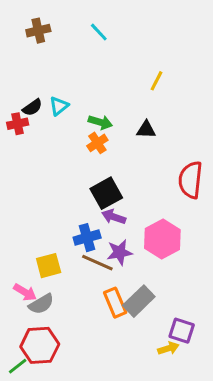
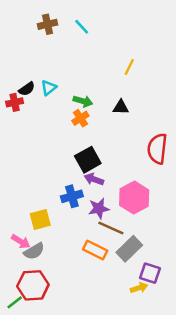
brown cross: (38, 31) -> (48, 24), moved
brown line: (97, 263) -> (111, 228), moved
gray rectangle: (139, 301) -> (129, 249), moved
orange rectangle: (115, 303) -> (95, 250), turned -40

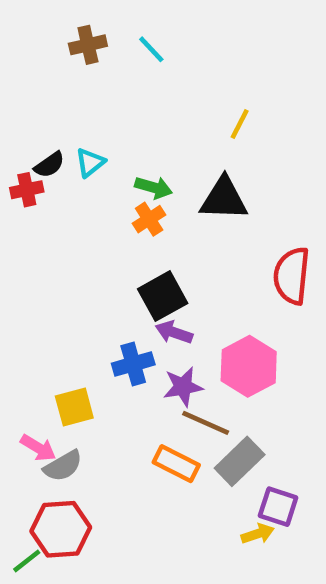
black triangle: (121, 107) -> (224, 199), size x1.6

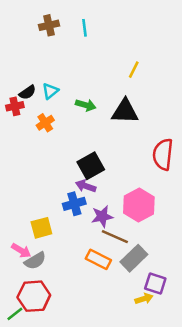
cyan line: (151, 49) -> (84, 28), turned 36
orange cross: (149, 219) -> (45, 123), moved
purple arrow: (174, 332) -> (86, 186), moved

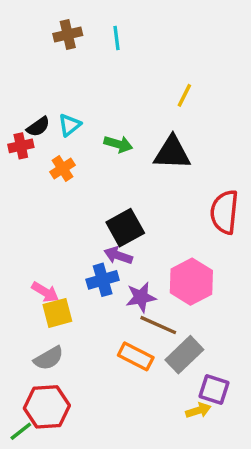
pink arrow: (21, 251) -> (45, 292), moved

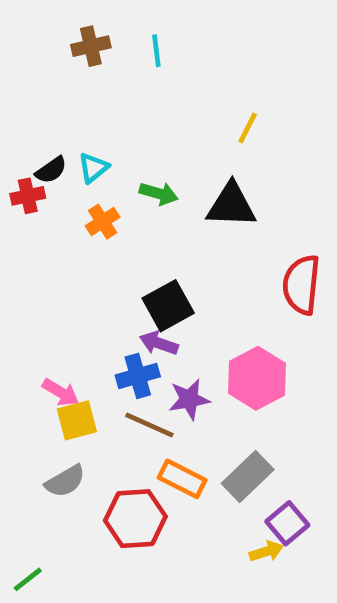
orange cross: (63, 168) -> (103, 222), moved
brown line: (158, 325) -> (149, 425), moved
purple square: (214, 390) -> (287, 523), turned 32
red hexagon: (47, 407) -> (135, 519), moved

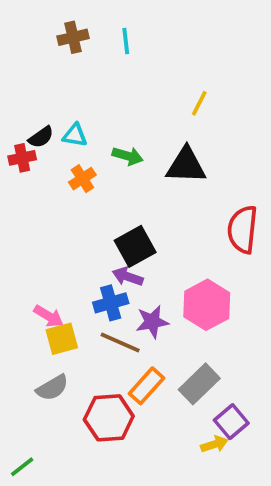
cyan triangle: (93, 168) -> (75, 135), turned 48
orange rectangle: (182, 479) -> (146, 386), turned -75

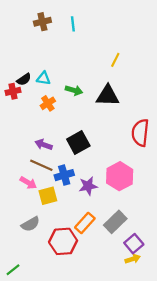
purple arrow: (128, 277) -> (44, 145), moved
yellow square: (62, 339) -> (48, 196), moved
brown line: (120, 342) -> (41, 165), moved
yellow arrow: (214, 444) -> (133, 259), moved

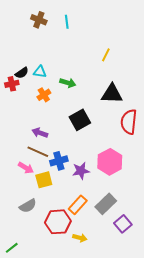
brown cross: (42, 22) -> (39, 20), turned 35
black triangle: (108, 96) -> (112, 94), moved
black square: (78, 142) -> (80, 120), moved
yellow arrow: (133, 259) -> (80, 238), moved, turned 32

